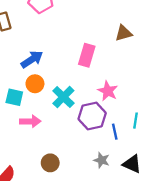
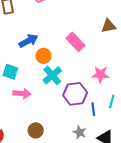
pink rectangle: (87, 55) -> (75, 42), turned -66
orange circle: (35, 84) -> (43, 56), moved
pink star: (108, 91) -> (100, 75), moved, turned -30

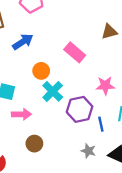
blue arrow: (28, 41) -> (23, 42), moved
brown circle: (36, 130) -> (34, 144), moved

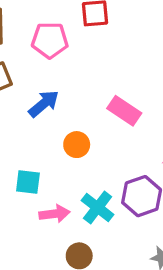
cyan cross: (53, 91) -> (98, 208), moved

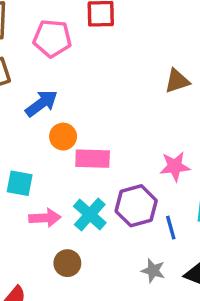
pink rectangle: (124, 111) -> (93, 159), moved, turned -36
orange circle: (77, 145) -> (63, 137), moved

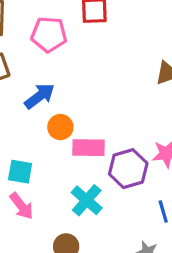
purple hexagon: (136, 206) -> (128, 169), moved
pink arrow: (45, 218) -> (21, 206), moved, turned 56

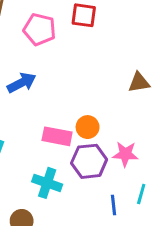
orange circle: (60, 127) -> (88, 127), moved
cyan cross: (87, 200) -> (47, 183), turned -32

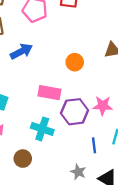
orange circle: (88, 127) -> (75, 62), moved

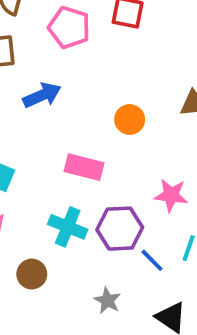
purple hexagon: (75, 112) -> (120, 229), moved
blue line: (94, 145) -> (152, 260), turned -42
gray star: (78, 172) -> (107, 300), moved

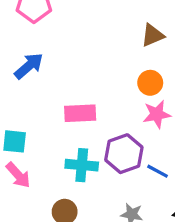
orange circle: (130, 119) -> (150, 83), moved

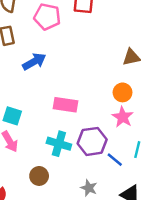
pink star: (157, 114) -> (123, 117), turned 30

